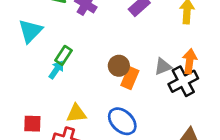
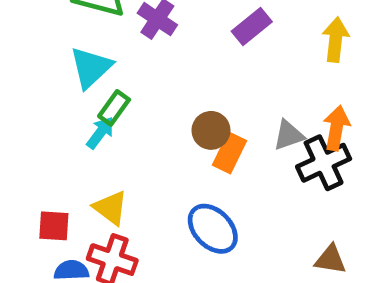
cyan triangle: (30, 31) -> (91, 67), moved
yellow triangle: (76, 113) -> (111, 208), moved, turned 40

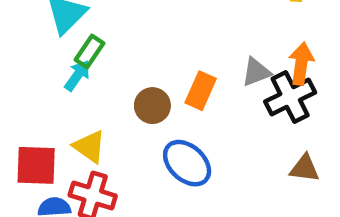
brown circle: (211, 130) -> (152, 106), moved
red square: (54, 226) -> (36, 165), size x1.4
brown triangle: (330, 259) -> (305, 168), moved

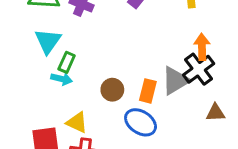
gray triangle: (256, 72) -> (175, 81), moved, size x1.5
cyan arrow: (77, 76) -> (62, 79), turned 78
orange rectangle: (201, 91) -> (148, 91), moved

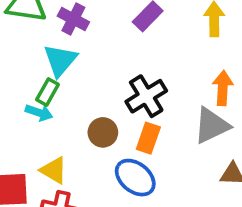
cyan triangle: (48, 41) -> (60, 60), moved
black cross: (199, 69) -> (146, 96), moved
gray triangle: (175, 81) -> (212, 126), moved

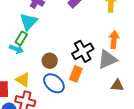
black cross: (146, 96) -> (83, 51), moved
orange rectangle: (148, 138) -> (76, 74), moved
blue ellipse: (135, 178) -> (54, 83), moved

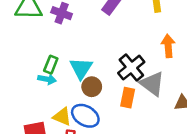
cyan triangle: (29, 22) -> (81, 68), moved
gray triangle: (107, 59) -> (152, 84), moved, turned -50
blue ellipse: (54, 83) -> (85, 116), moved

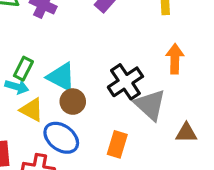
cyan triangle: (81, 68) -> (61, 77), turned -40
orange rectangle: (128, 98) -> (117, 144), moved
yellow triangle: (62, 117) -> (32, 110), moved

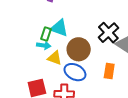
cyan triangle: (61, 77) -> (59, 28), moved
brown circle: (73, 102) -> (79, 49), size x1.5

